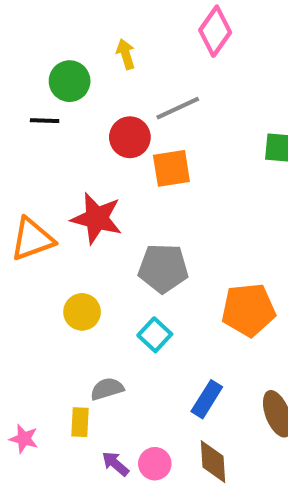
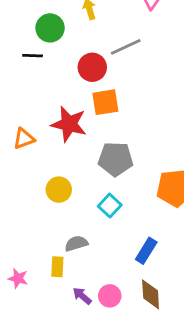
orange square: (171, 168) -> (105, 102), moved
orange triangle: (32, 239) -> (24, 139), size x0.7

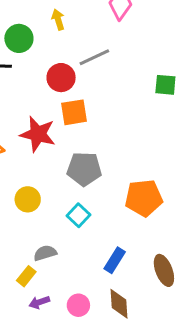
yellow rectangle: (57, 267) -> (26, 276), turned 36
purple arrow: (82, 296) -> (39, 302), moved, turned -60

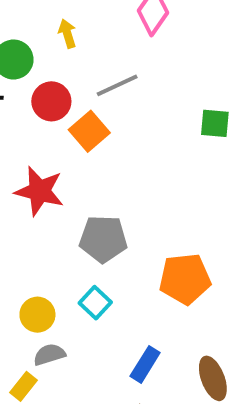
red circle: (61, 78) -> (51, 101), moved
orange square: (74, 112) -> (89, 131), moved, turned -32
yellow circle: (28, 199) -> (37, 315), moved

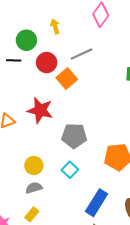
yellow circle: (37, 315) -> (34, 166), moved
gray semicircle: (49, 354) -> (34, 188), moved
blue rectangle: (145, 364) -> (96, 203), size x1.4

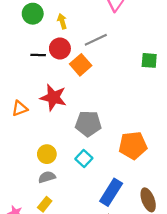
yellow arrow: (55, 26) -> (62, 21), moved
green circle: (26, 40) -> (33, 14), moved
black line: (14, 60) -> (38, 55), moved

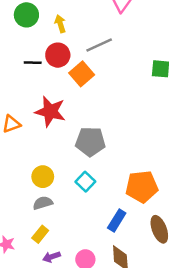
orange pentagon: (133, 145) -> (142, 187), moved
blue rectangle: (111, 192) -> (117, 221), size x0.7

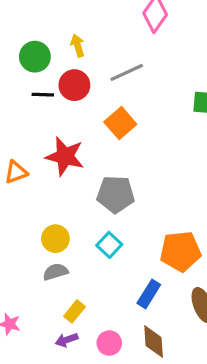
green circle: (26, 15) -> (35, 57), moved
orange square: (82, 74) -> (120, 123), moved
yellow rectangle: (40, 234) -> (74, 311), moved

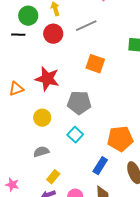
black line: (43, 95) -> (18, 35), moved
orange square: (120, 123) -> (95, 64), moved, turned -30
yellow circle: (55, 239) -> (42, 118), moved

